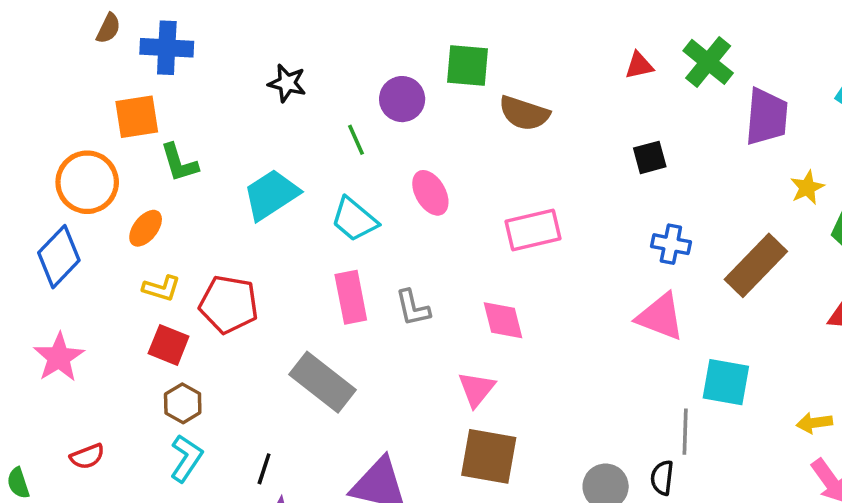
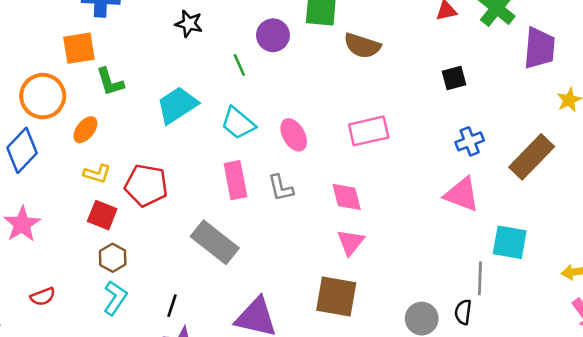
pink ellipse: (430, 193) -> (294, 135), moved
blue cross: (671, 244) -> (470, 141), turned -32
pink triangle: (476, 389) -> (351, 242), moved

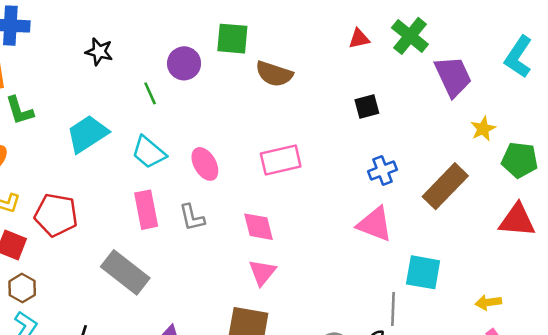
purple trapezoid: (539, 48) -> (453, 76), turned -30

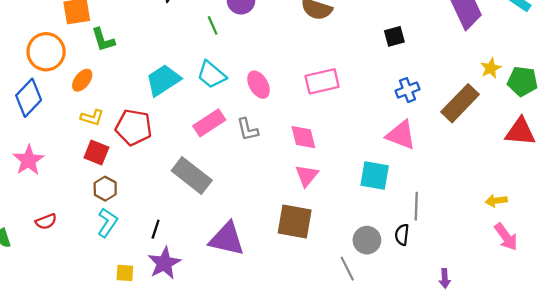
yellow star: (483, 129) -> (491, 68), moved
cyan trapezoid: (87, 134) -> (163, 80), moved
pink rectangle: (146, 210) -> (209, 123), turned 68
cyan square: (423, 272) -> (375, 175), moved

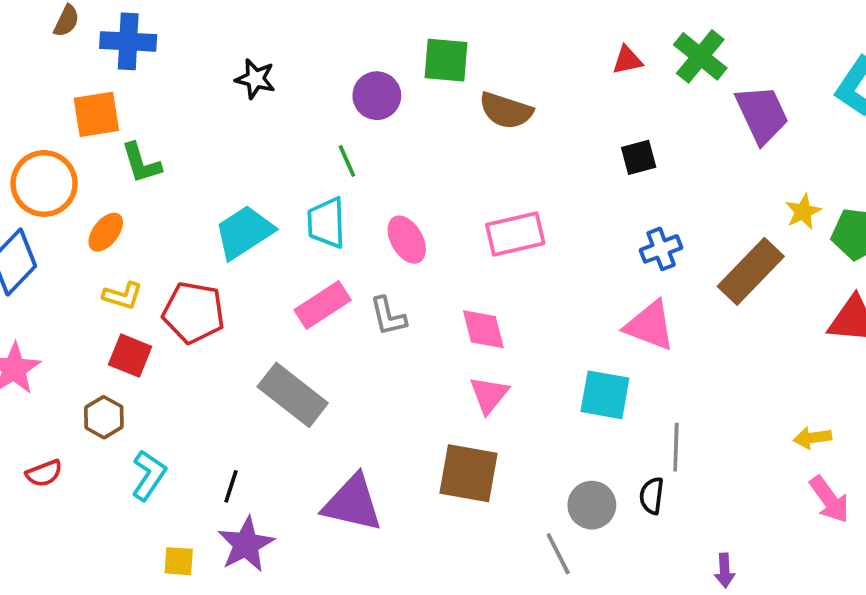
green line: (213, 25) -> (347, 161), moved
cyan trapezoid: (211, 75) -> (326, 223), turned 48
brown hexagon: (105, 189) -> (104, 417), moved

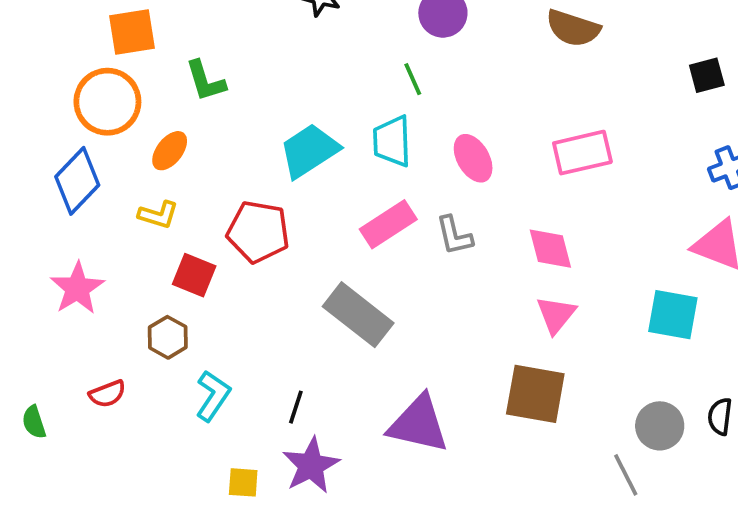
orange square: (96, 114) -> (132, 32), moved
yellow L-shape: (123, 296) -> (158, 215), moved

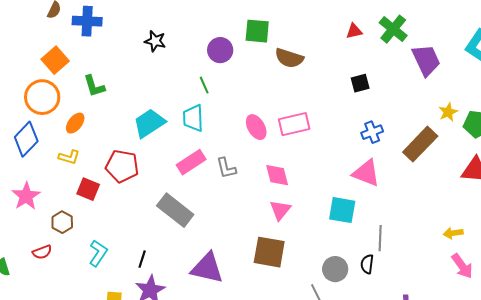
orange square: (132, 32) -> (55, 60), turned -32
pink ellipse: (473, 158) -> (256, 127), moved
brown hexagon: (168, 337) -> (62, 222), moved

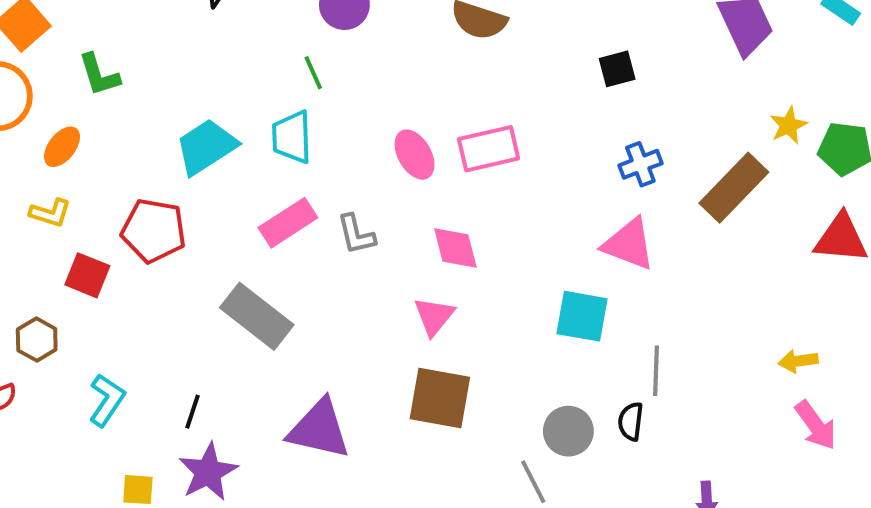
pink triangle: (280, 210) -> (434, 316), moved

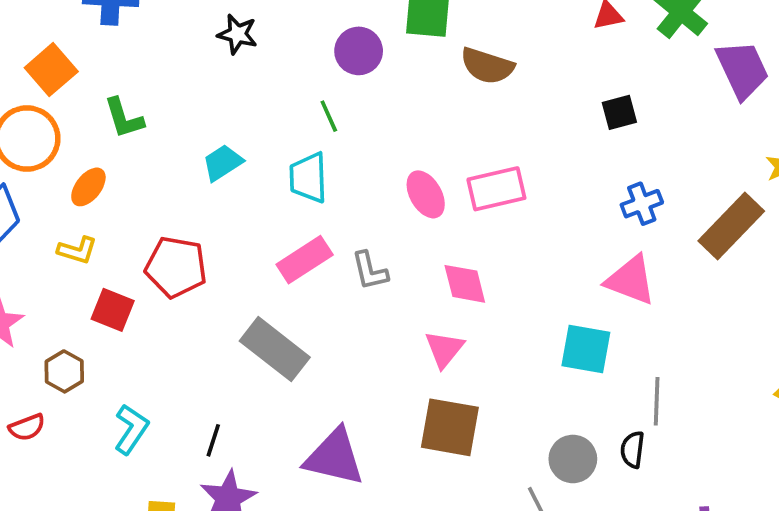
cyan trapezoid: (206, 147) -> (223, 163), moved, size x0.7

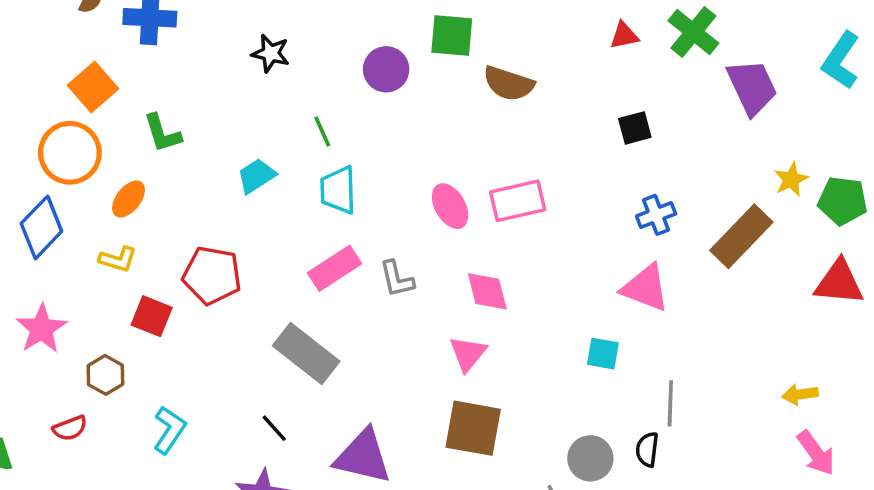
green line: (329, 116) -> (322, 131), moved
cyan square: (586, 349) -> (603, 354), size x0.7
black line: (213, 440) -> (274, 428), moved, turned -60

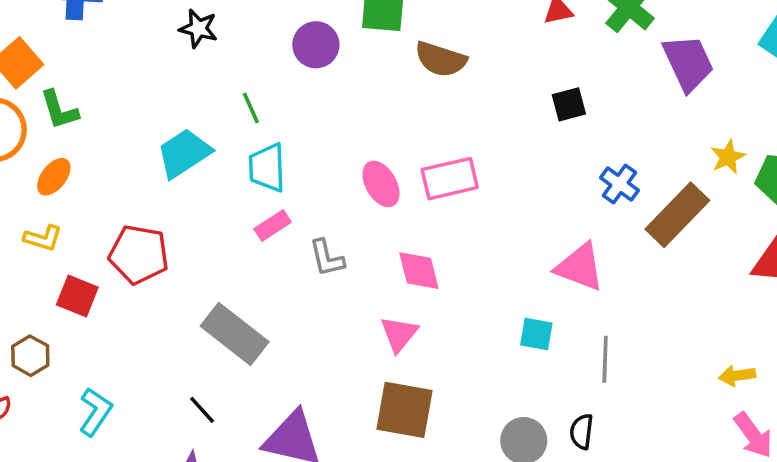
green L-shape: (162, 133) -> (59, 110), moved
cyan trapezoid: (256, 176) -> (184, 153), size x1.4
blue cross: (656, 215) -> (620, 184), moved, turned -33
pink rectangle: (335, 268) -> (273, 226), moved, size x0.7
gray line: (670, 403) -> (605, 359), moved

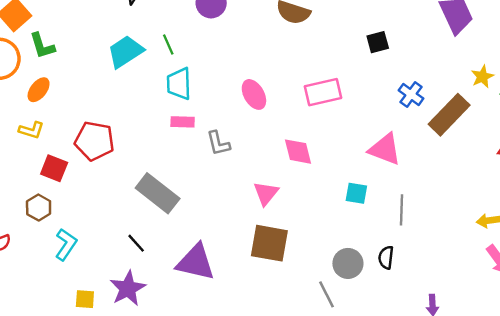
cyan trapezoid: (184, 153) -> (125, 52), moved
pink rectangle: (450, 179) -> (323, 92), moved
pink rectangle: (273, 226) -> (183, 122), turned 35
pink diamond: (419, 271) -> (298, 152), moved
brown hexagon: (30, 356) -> (39, 208), moved

